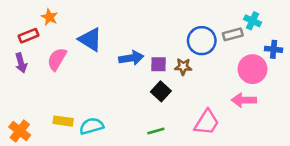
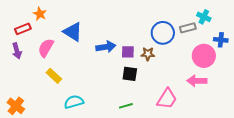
black square: (161, 91) -> (130, 74), turned -35
yellow rectangle: (63, 121) -> (54, 76), moved, turned 35

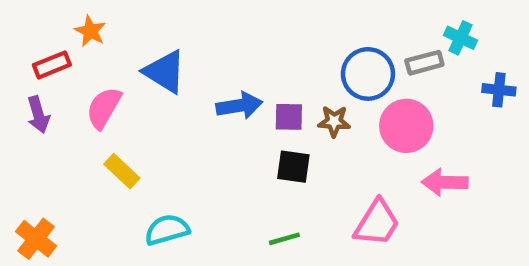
pink circle: (204, 56) -> (406, 126), moved

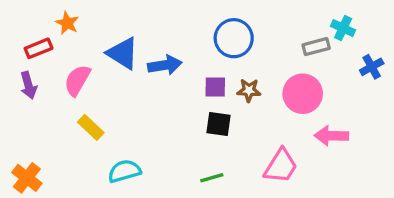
blue circle: (368, 74) -> (234, 38), moved
blue cross: (499, 90) -> (372, 67), turned -35
blue arrow: (239, 106) -> (165, 65), moved

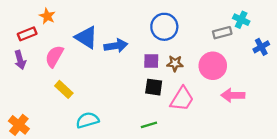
pink trapezoid: (281, 166) -> (182, 99), moved

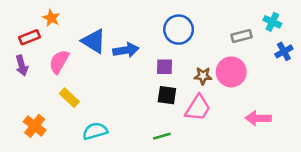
cyan cross: (241, 20) -> (272, 22), moved
brown star: (175, 63) -> (203, 76), moved
pink arrow: (233, 95) -> (258, 118), moved
orange cross: (19, 125) -> (35, 126), moved

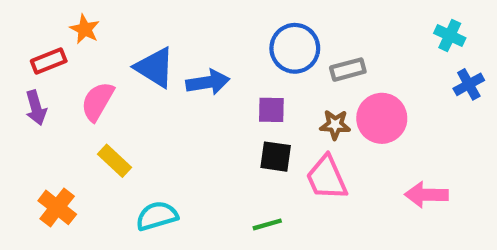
gray rectangle: (241, 36) -> (348, 70), moved
pink trapezoid: (198, 108) -> (327, 178), turned 124

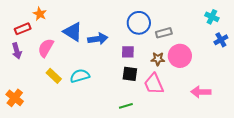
orange cross: (57, 207) -> (15, 98), moved
cyan semicircle: (157, 216) -> (80, 76), moved

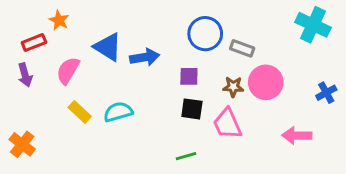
cyan cross: (212, 17) -> (313, 25), size x1.6
gray rectangle: (164, 33) -> (242, 48), turned 35
blue cross: (221, 40) -> (326, 93), moved

